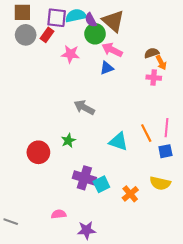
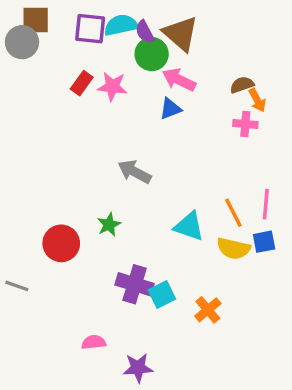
gray circle: (26, 35) -> (22, 42), moved
red rectangle: (47, 35) -> (82, 83), moved
yellow semicircle: (160, 183) -> (233, 248), moved
gray line: (11, 222) -> (17, 286), moved

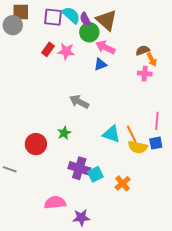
cyan semicircle: (121, 25) -> (71, 15), turned 54
orange line: (233, 213) -> (132, 134), moved
pink semicircle: (94, 342) -> (55, 203), size x1.5

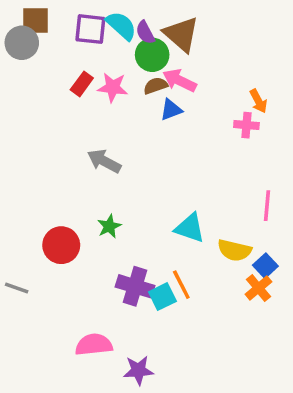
brown semicircle: (143, 50) -> (156, 86), moved
gray arrow: (79, 102) -> (104, 161), moved
orange line: (132, 134) -> (181, 285), moved
blue square: (156, 143) -> (265, 266), moved, turned -32
orange cross: (123, 183) -> (258, 288), moved

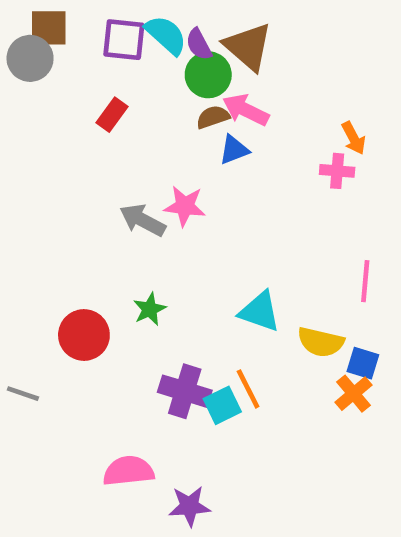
pink star: (113, 87) -> (185, 206), moved
blue square: (265, 266) -> (363, 363), turned -30

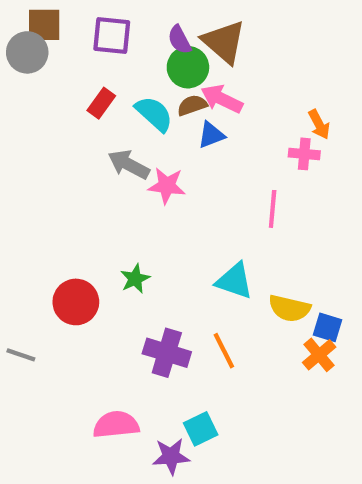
cyan semicircle: (166, 35) -> (154, 114), moved
gray arrow: (143, 220) -> (129, 165), moved
pink line: (365, 281) -> (273, 209), moved
cyan square: (222, 405) -> (201, 429), moved

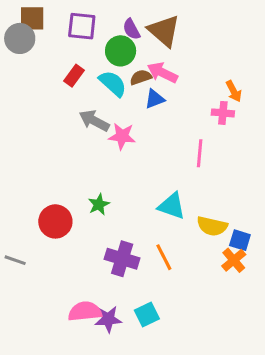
green circle: (188, 67) -> (121, 51), moved
purple star: (171, 456) -> (108, 319), moved

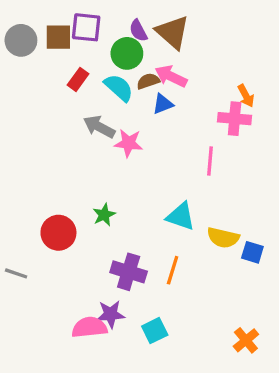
brown square: (32, 18) -> (58, 37), moved
pink cross: (223, 113) -> (235, 119), size x1.4
orange line: (164, 257) -> (173, 270), turned 44
orange cross: (234, 260) -> (246, 340), moved
purple star: (108, 319) -> (111, 314), moved

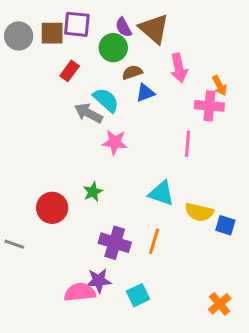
pink arrow: (171, 76) -> (179, 68), moved, turned -128
cyan semicircle: (119, 88) -> (106, 100), moved
pink star: (129, 143) -> (115, 142), moved

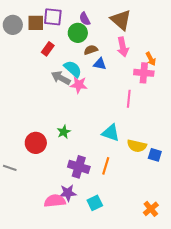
brown triangle: (154, 29) -> (121, 20), moved
blue triangle: (145, 93) -> (100, 64), turned 32
pink star: (115, 142) -> (79, 85), moved

